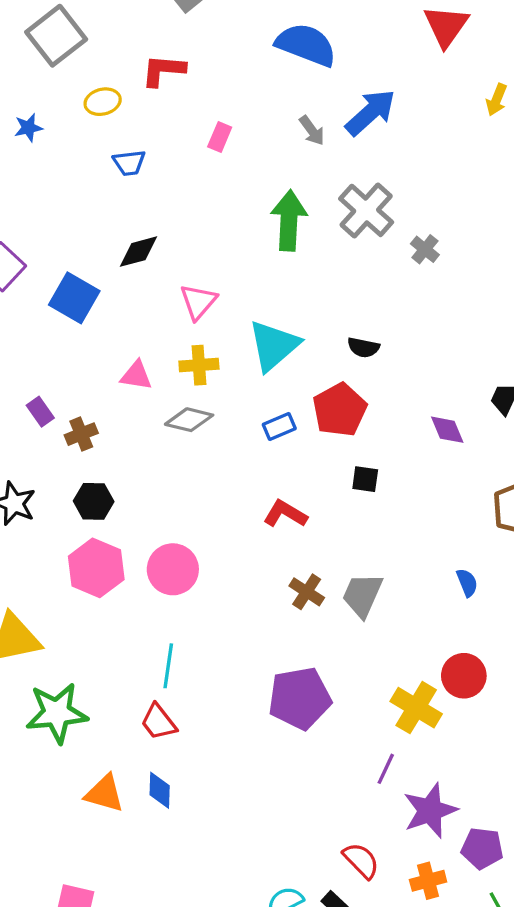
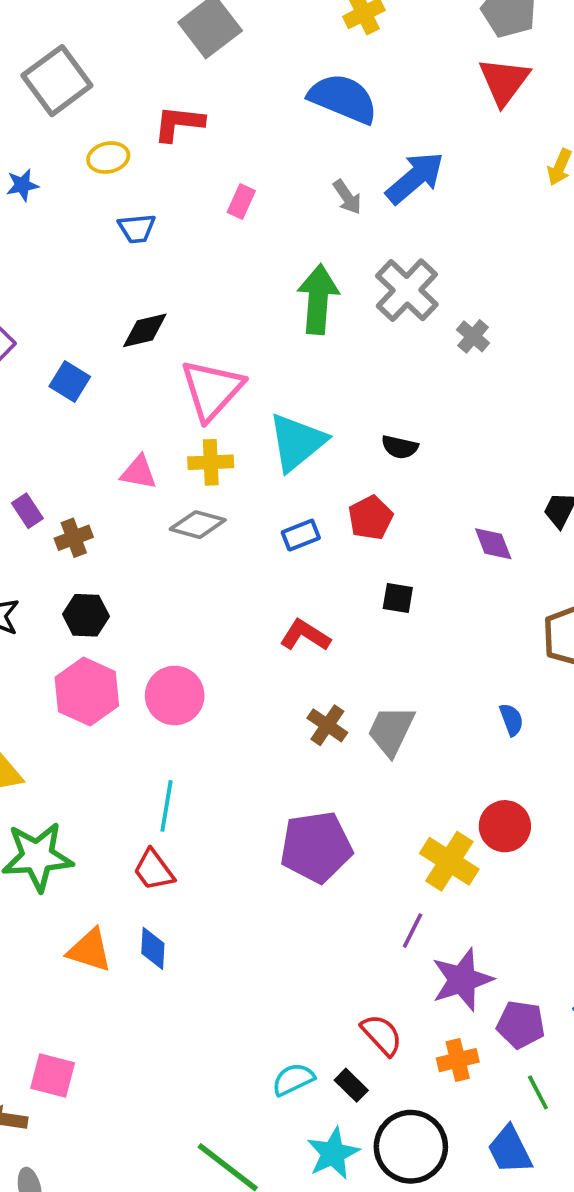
blue square: (74, 298) -> (70, 382), size x0.7
pink triangle: (198, 302) -> (212, 390), size x1.5
red pentagon: (340, 410) -> (371, 518), size x0.7

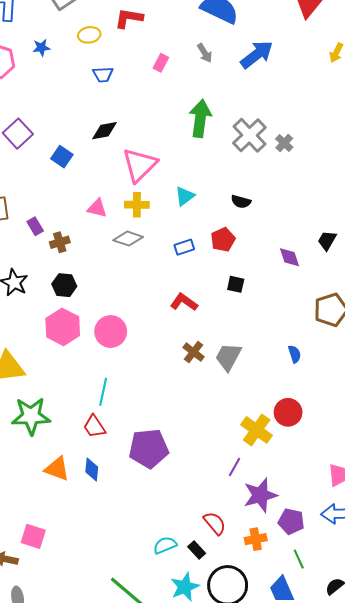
gray arrow: (347, 197) -> (205, 53), moved
gray cross: (407, 290) -> (249, 135), moved
cyan triangle: (297, 442) -> (185, 196), size x0.6
purple pentagon: (316, 847) -> (149, 448), moved

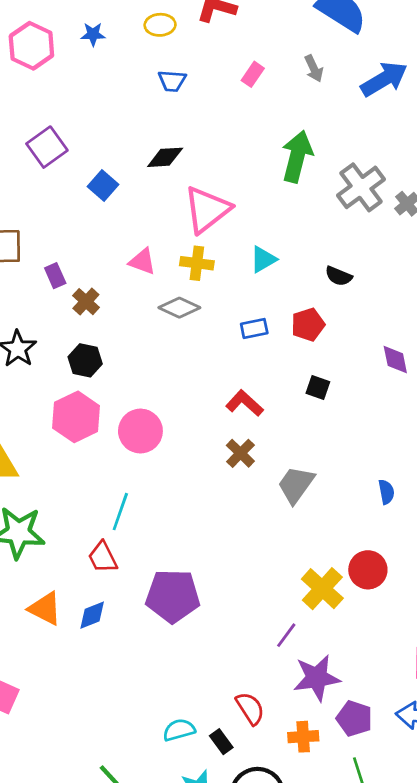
brown cross: (60, 242) -> (86, 302), turned -36
brown cross: (194, 352) -> (240, 453), moved
blue diamond: (92, 469) -> (92, 615), turned 55

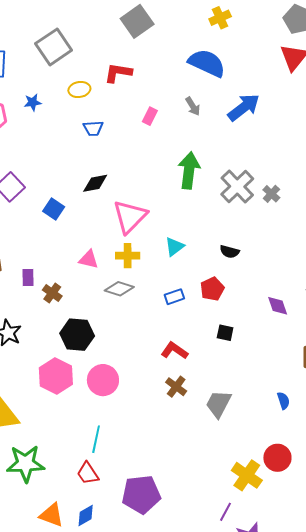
purple rectangle: (55, 276) -> (28, 278), turned 30
black hexagon: (85, 360) -> (77, 335), moved, size x1.4

